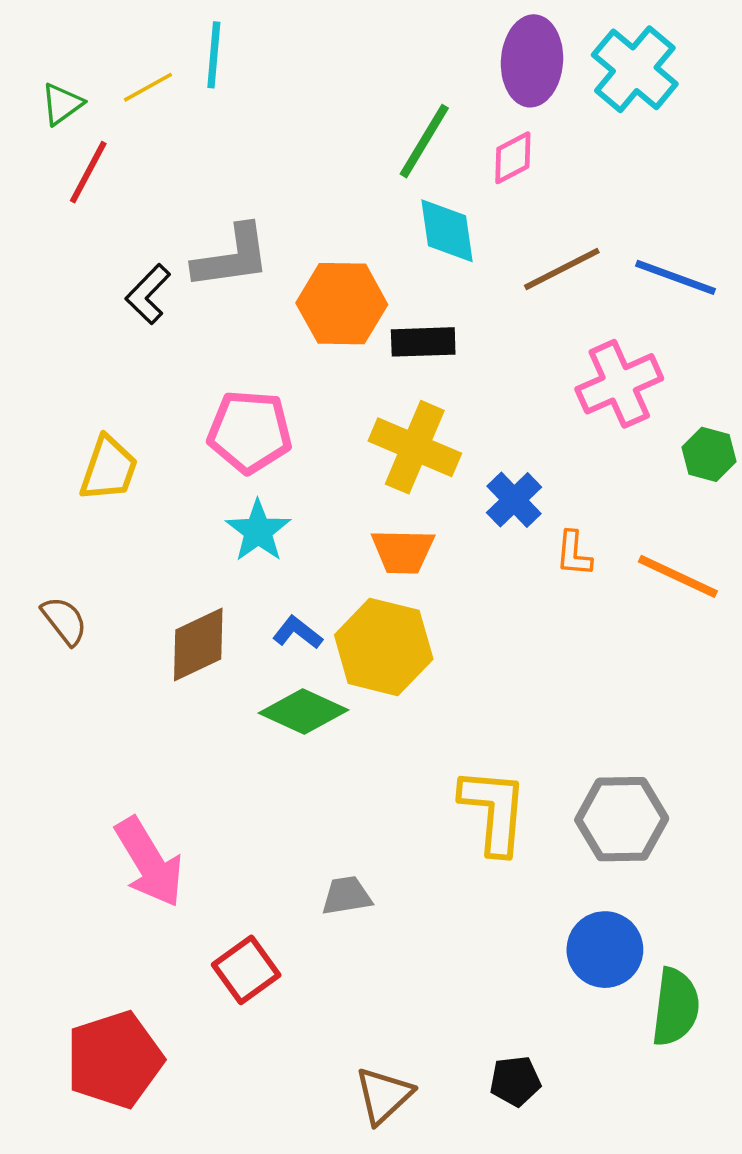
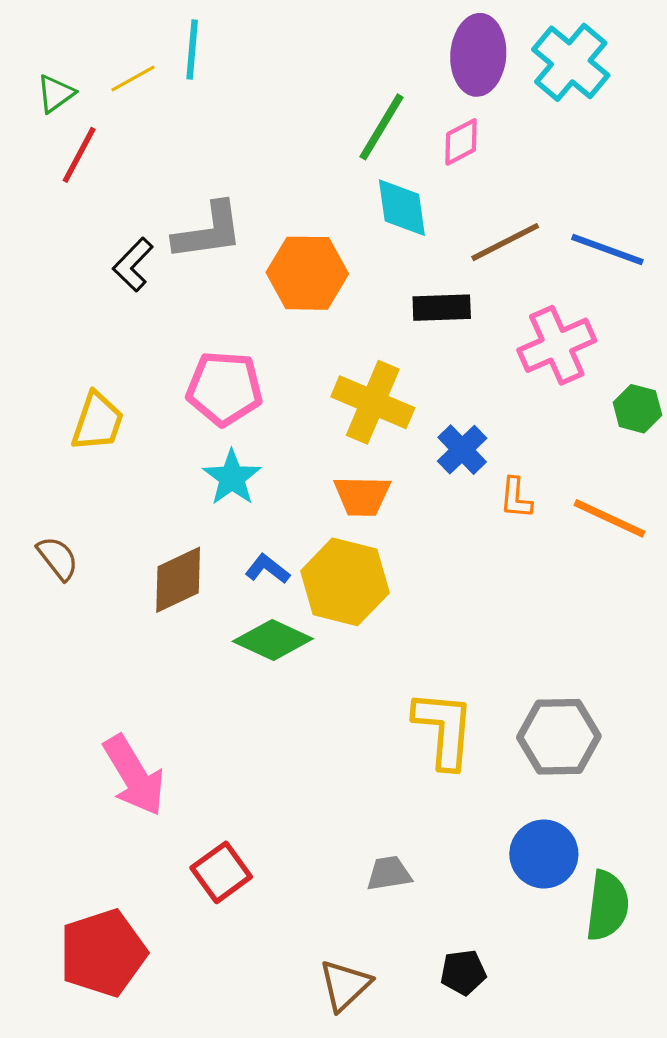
black rectangle: (423, 342) -> (442, 308), moved
gray trapezoid: (347, 896) -> (389, 873), moved

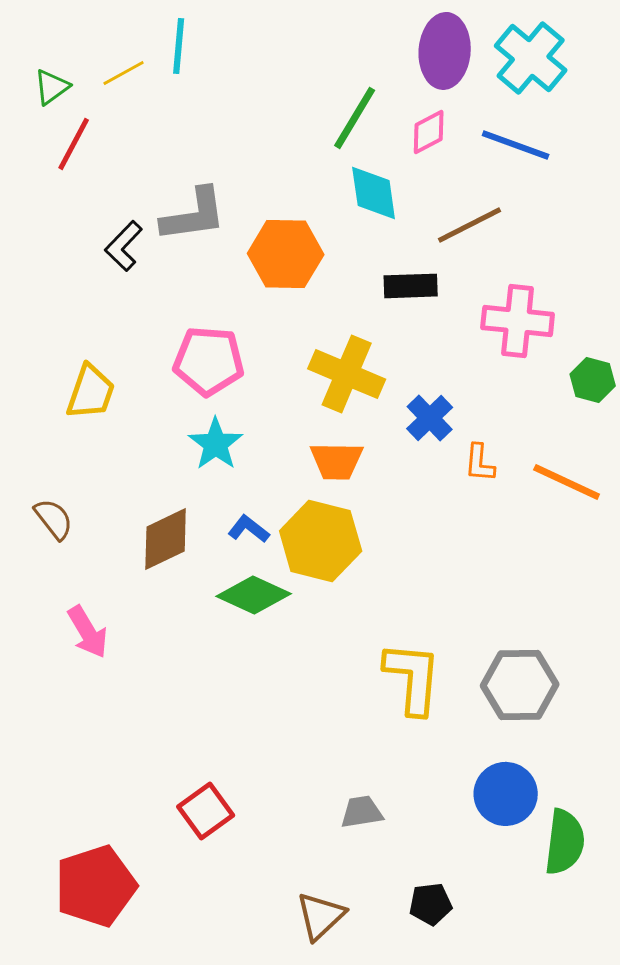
blue line: (607, 250) -> (516, 145), moved
pink cross: (557, 345) -> (518, 321), turned 30
pink arrow: (134, 776) -> (88, 632), moved, size x0.7

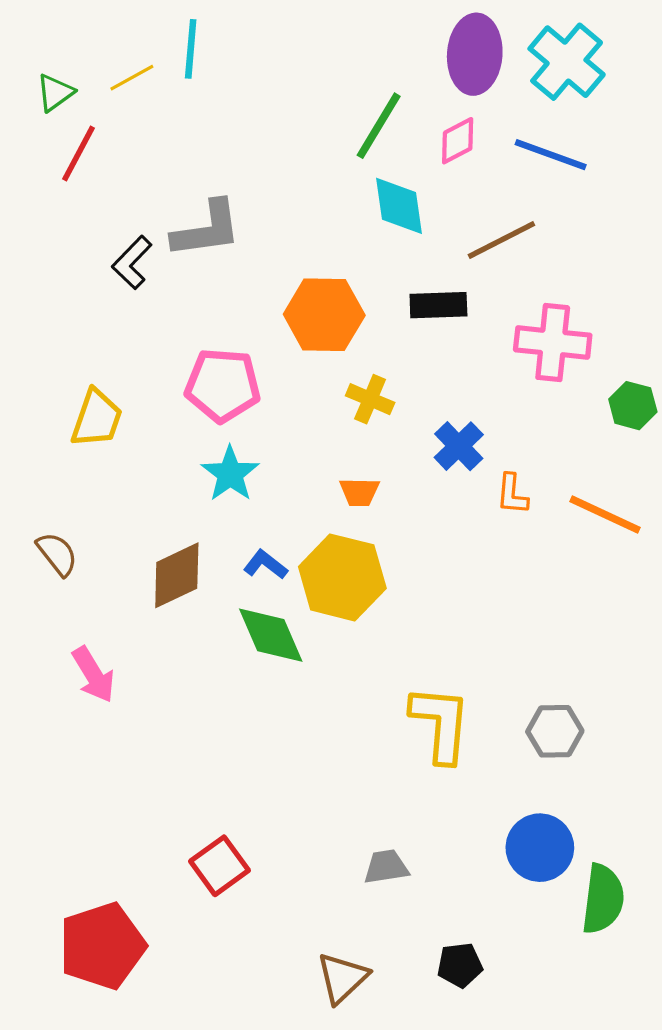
orange hexagon: (286, 254) -> (324, 315), moved
yellow cross: (347, 374) -> (370, 399), size x0.6
orange trapezoid: (337, 461) -> (359, 492), size x0.7
green diamond: (254, 595) -> (271, 635), turned 42
gray hexagon: (520, 685) -> (555, 731), size x0.7

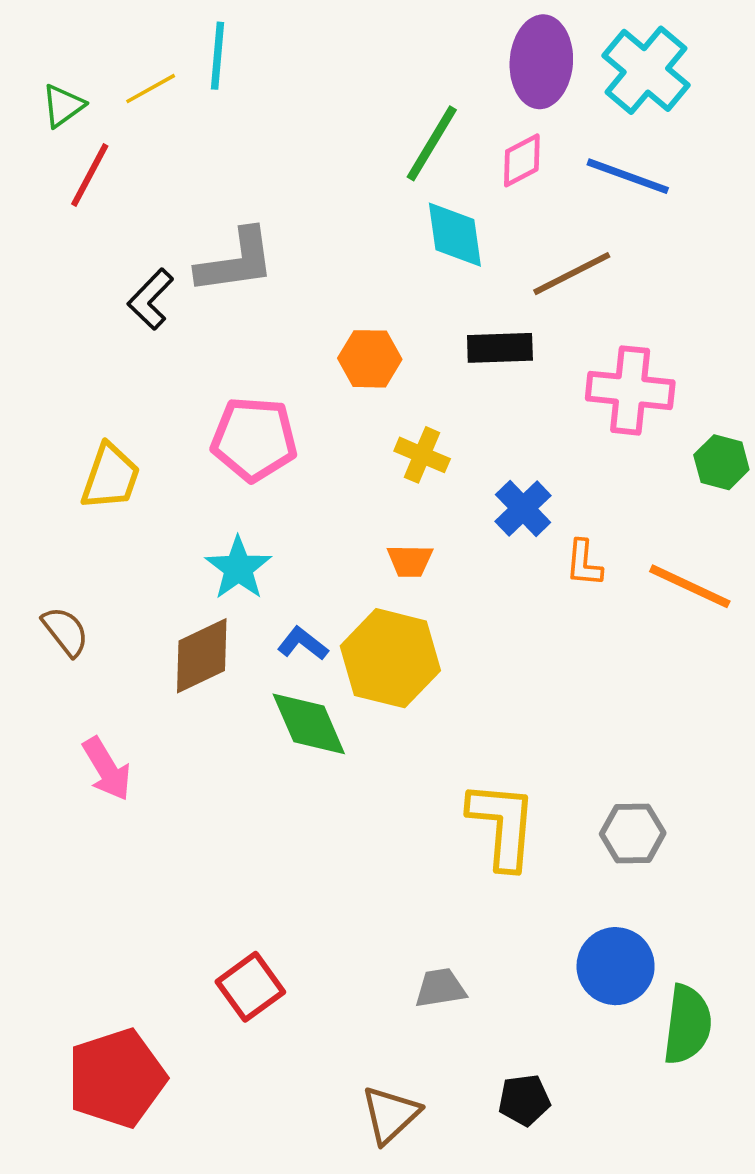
orange hexagon: (324, 315) -> (370, 359), size x0.7
cyan star: (230, 474) -> (238, 568), moved

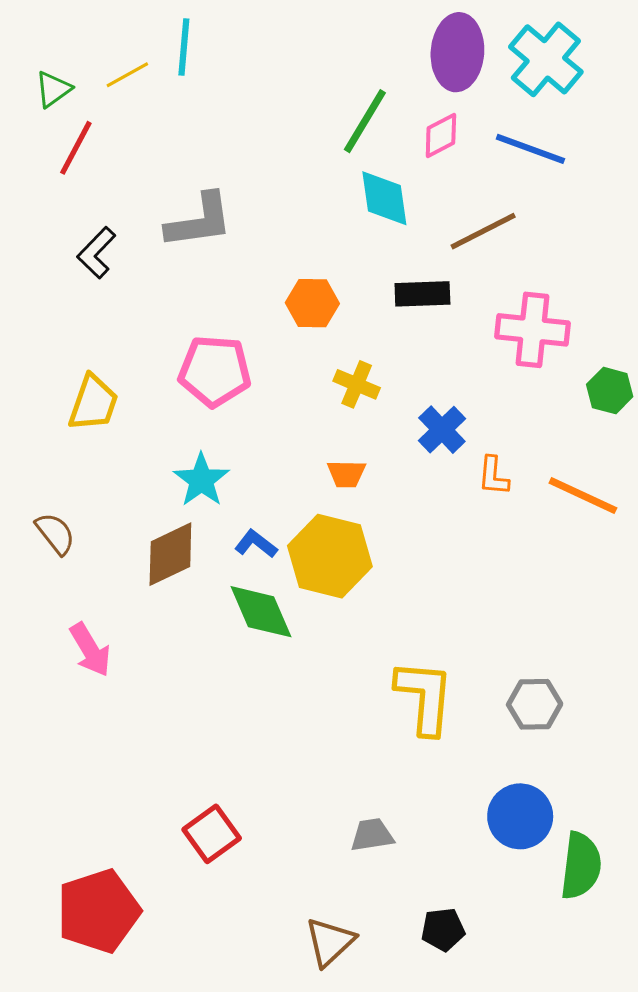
black L-shape: (151, 299) -> (96, 253), moved

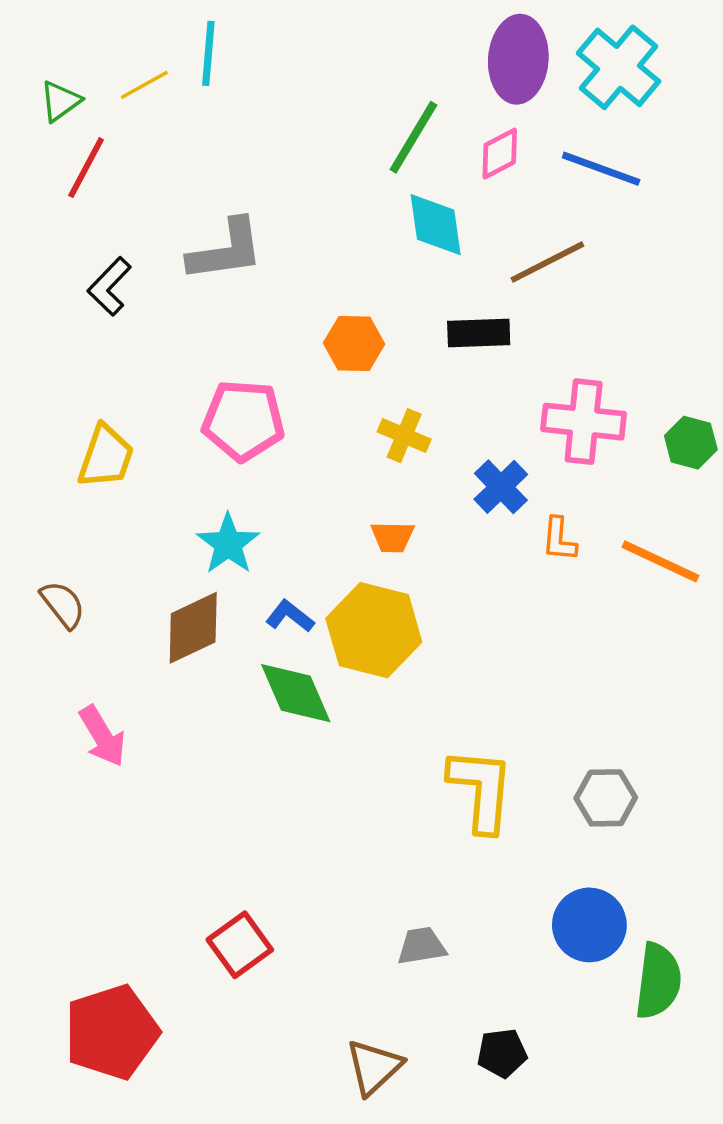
pink cross: (533, 330) -> (584, 422), moved

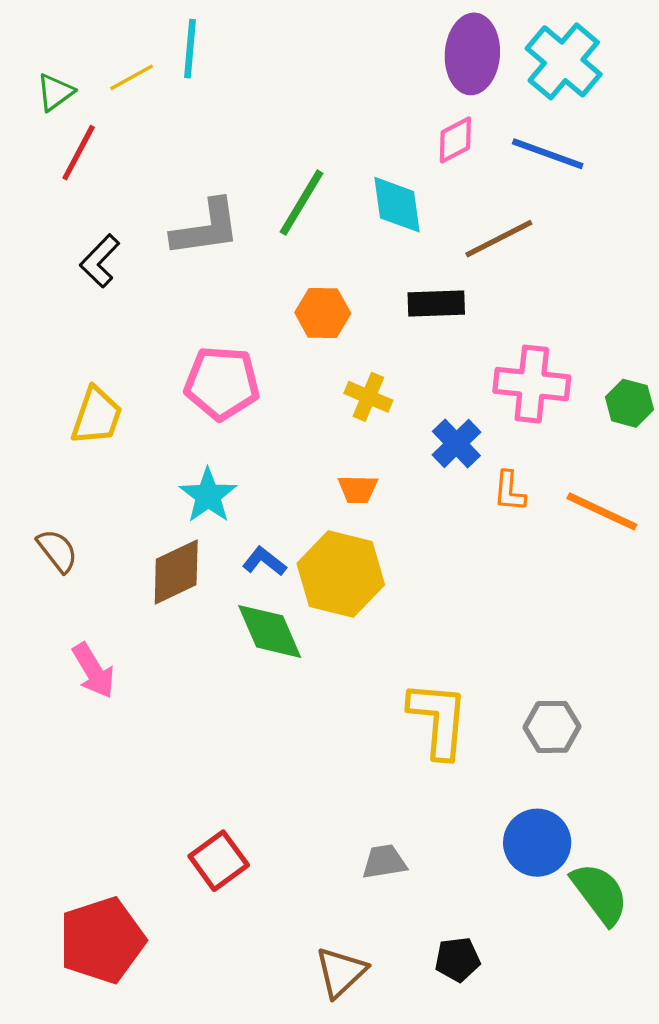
green line: (413, 137) -> (301, 203), moved
green semicircle: (658, 981) -> (600, 894), turned -44

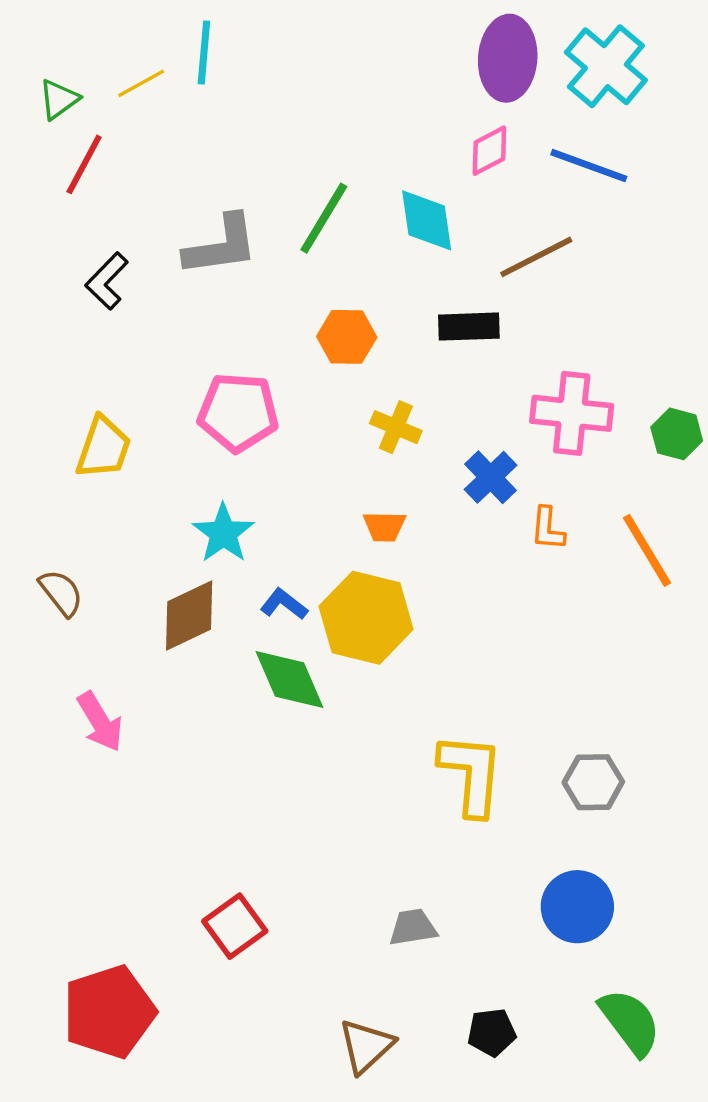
orange line: (602, 511) -> (647, 550), turned 34
green semicircle: (600, 894) -> (630, 1022), moved

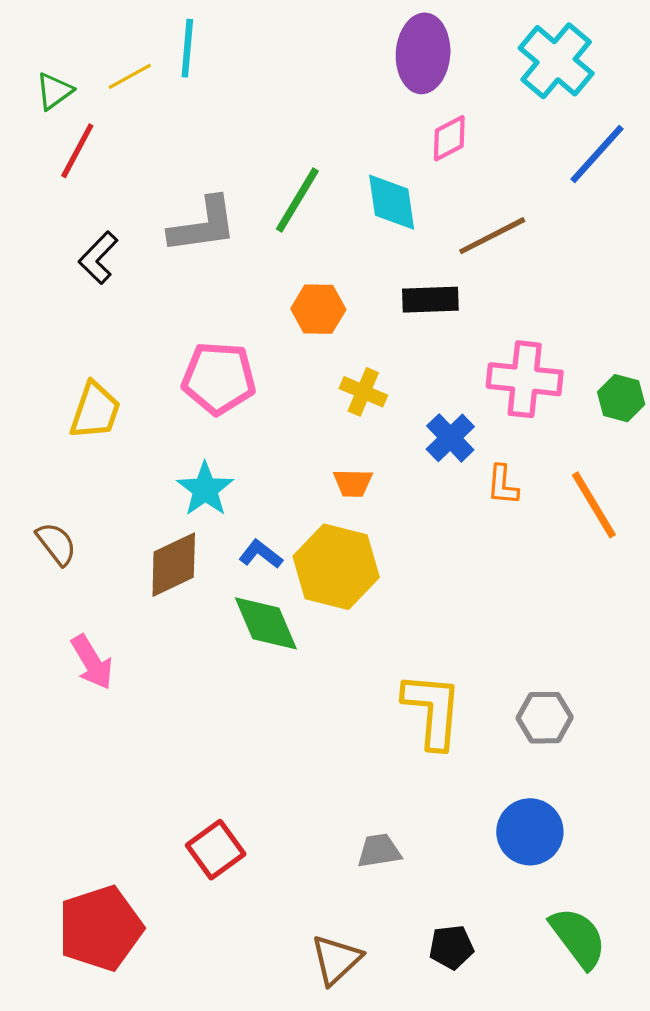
purple ellipse: (508, 58) -> (423, 53), moved
blue line: (589, 166) -> (597, 154), moved, turned -68

